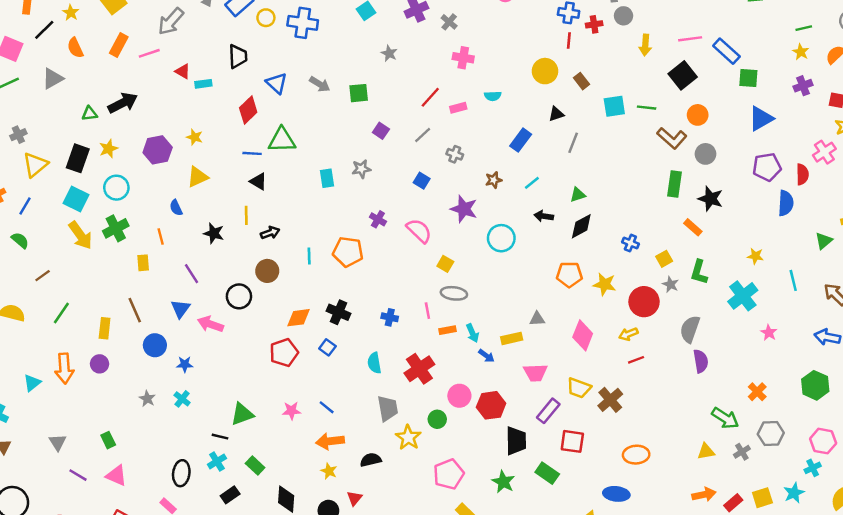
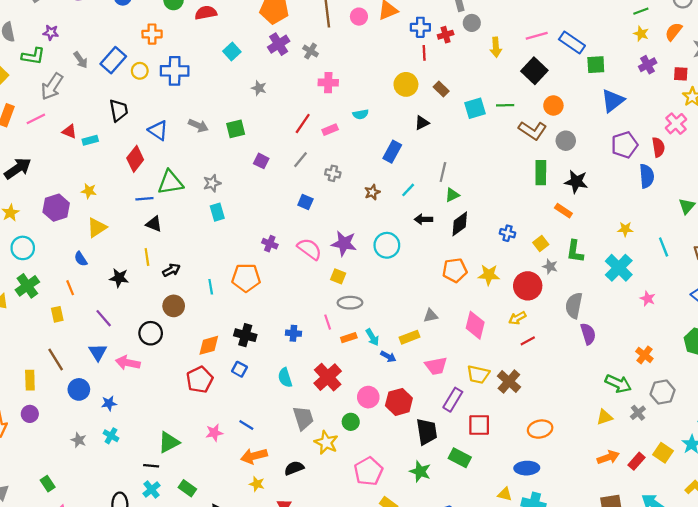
gray line: (573, 143) -> (443, 172), moved
gray star: (361, 169) -> (212, 183), moved
purple star: (464, 209) -> (344, 243), moved
yellow square: (762, 498) -> (663, 453), turned -30

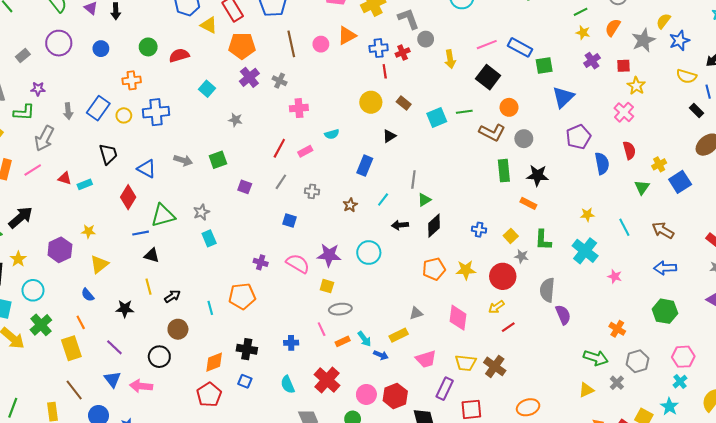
gray arrow: (81, 60) -> (68, 111), turned 35
red semicircle: (658, 147) -> (629, 150), moved
yellow rectangle: (57, 314) -> (71, 348), size x1.6

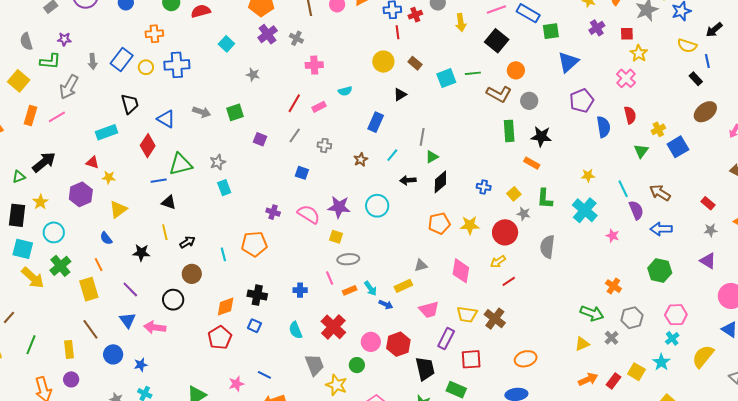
red triangle: (65, 178) -> (93, 162), moved
cyan rectangle: (85, 184) -> (106, 132), size x1.5
purple semicircle: (563, 315) -> (636, 210), moved

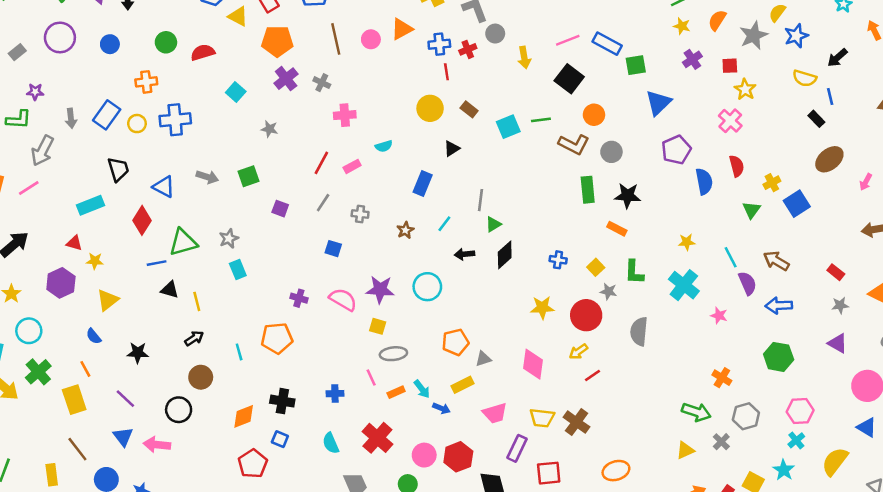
orange pentagon: (439, 223) -> (455, 342), moved
yellow line: (165, 232) -> (197, 301), moved
red pentagon: (220, 338) -> (253, 464), moved

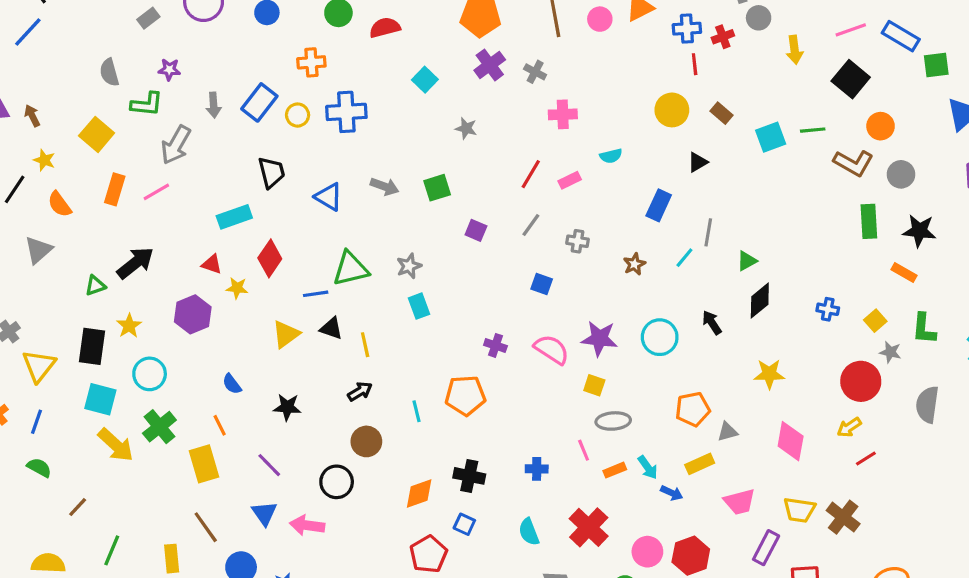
gray line: (480, 200) -> (708, 232), moved
red diamond: (142, 220) -> (270, 258), moved
black arrow: (464, 254) -> (712, 323), moved, turned 60
yellow triangle: (108, 300) -> (286, 334), moved
yellow star: (542, 308) -> (769, 374), moved

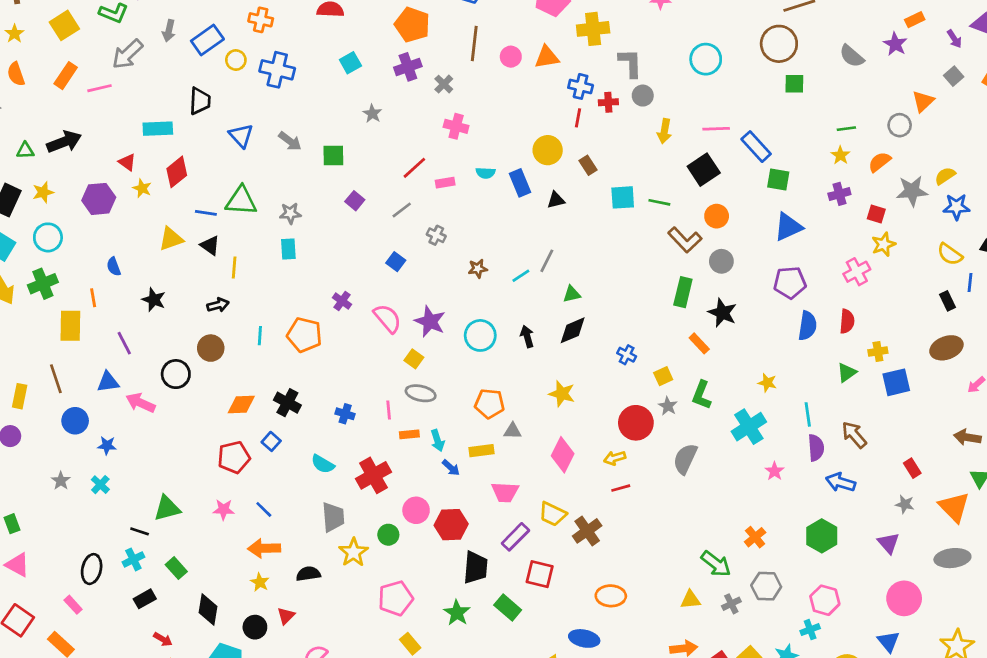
blue rectangle: (659, 205) -> (520, 183), moved, turned -64
blue triangle: (264, 513) -> (108, 382), turned 40
cyan semicircle: (529, 532) -> (323, 464), turned -55

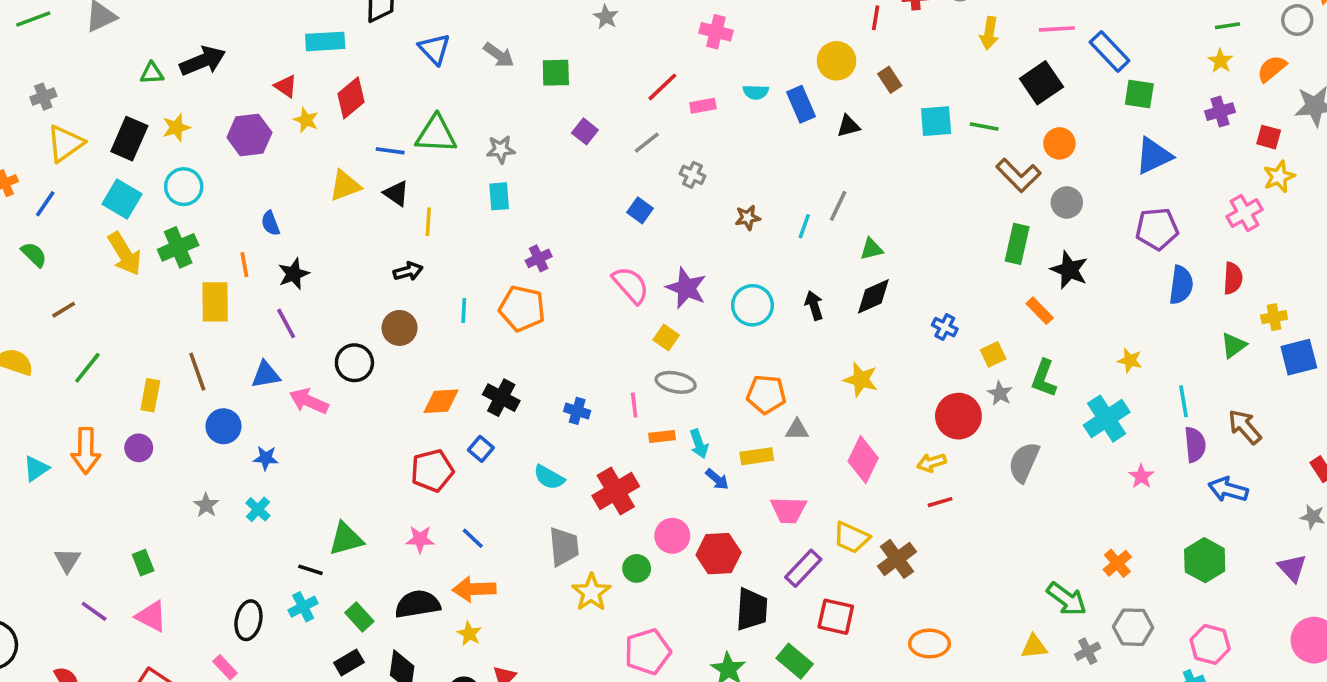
cyan line: (521, 276) -> (804, 226), turned -36
black star: (154, 300) -> (294, 274), moved, turned 30
purple cross: (342, 301) -> (539, 258), moved, turned 30
black semicircle: (308, 574) -> (418, 604), moved, size x1.4
black rectangle: (145, 599) -> (349, 663), moved

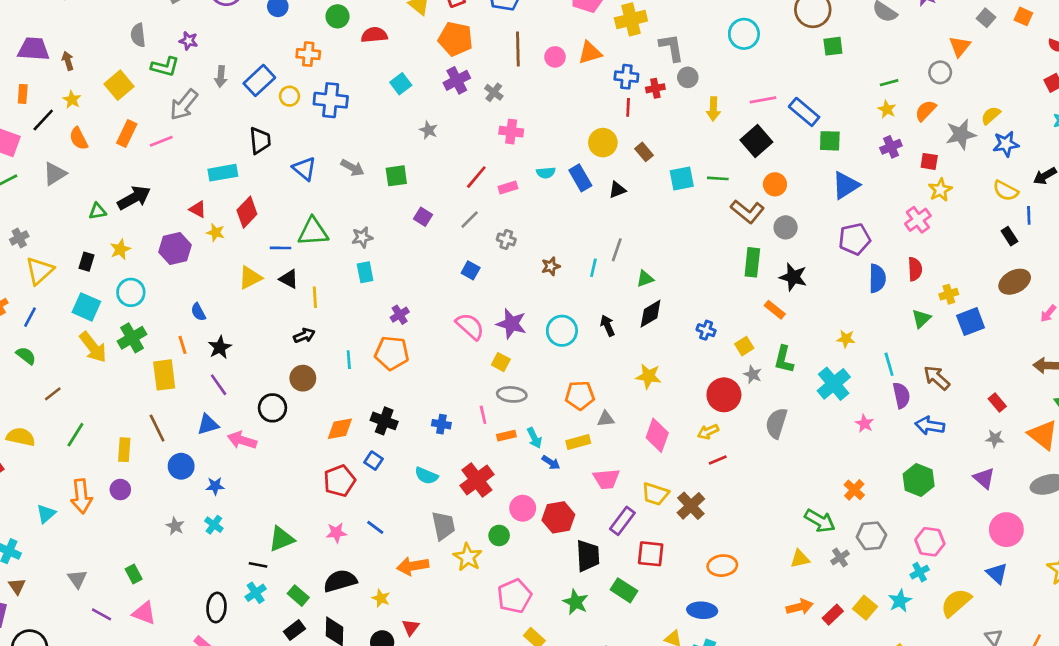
black rectangle: (129, 139) -> (87, 262), size x0.6
orange arrow: (474, 589) -> (413, 566), moved

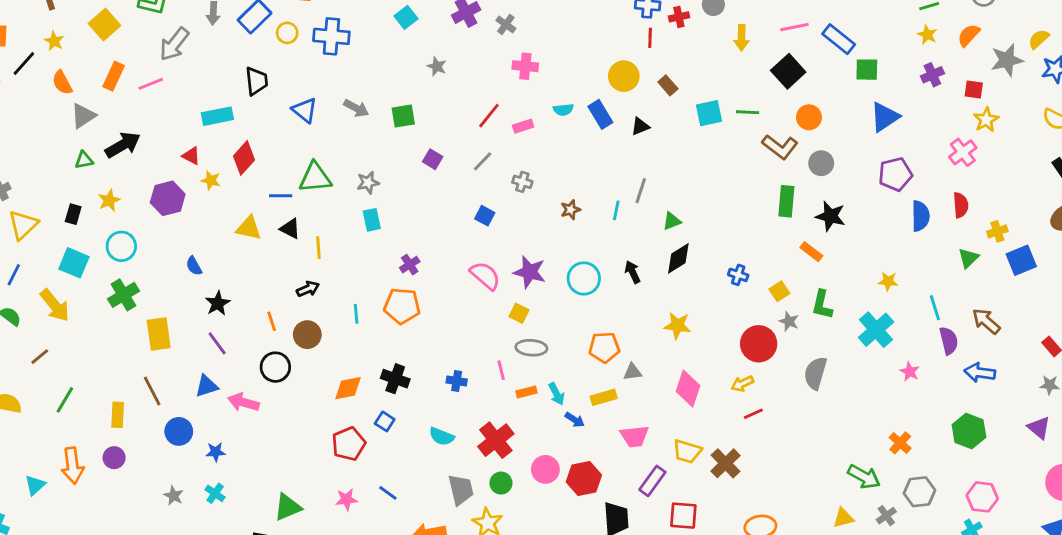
gray triangle: (55, 174) -> (83, 116), moved
yellow triangle: (250, 278) -> (249, 228), turned 40
orange line: (182, 345) -> (272, 321), moved
yellow arrow: (93, 347) -> (55, 305), moved
green circle: (499, 535) -> (501, 483), moved

